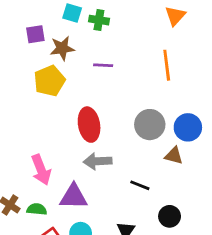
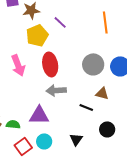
purple line: (103, 65) -> (60, 22), turned 40
yellow pentagon: (50, 81) -> (37, 35), moved
brown triangle: (174, 156) -> (102, 93), moved
pink arrow: (41, 170) -> (18, 65), moved

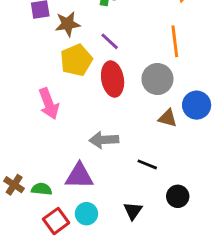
red ellipse: (50, 64) -> (113, 79), moved
gray circle: (93, 64) -> (157, 79), moved
brown triangle: (102, 93) -> (168, 118), moved

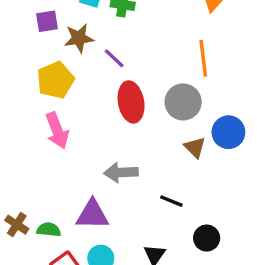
purple line: (110, 41) -> (114, 58), moved
yellow pentagon: (76, 60) -> (55, 80), moved
brown triangle: (168, 118) -> (195, 147), turned 30

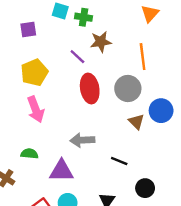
brown star: (79, 38) -> (101, 42), moved
green semicircle: (49, 230) -> (29, 154), moved

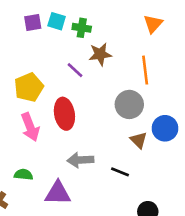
purple square: (28, 29) -> (33, 22), moved
red ellipse: (90, 89) -> (64, 114), moved
black line: (119, 161) -> (120, 172), moved

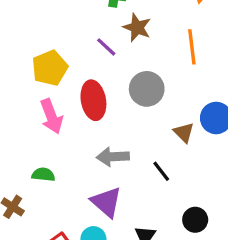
brown star: (100, 54) -> (137, 28), turned 30
gray circle: (129, 104) -> (147, 89), moved
black line: (120, 172) -> (161, 171), turned 30
purple triangle: (58, 193) -> (106, 202), moved, turned 40

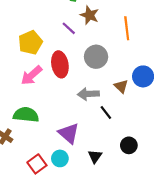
pink arrow: (51, 116) -> (31, 75), turned 70
gray arrow: (113, 157) -> (88, 94), moved
green semicircle: (43, 175) -> (26, 115), size x1.6

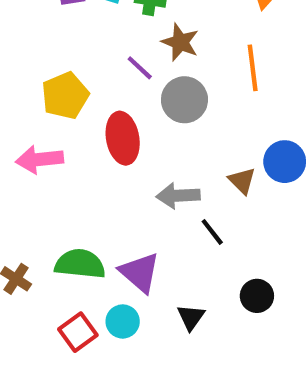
gray circle: (96, 57) -> (184, 100), moved
pink arrow: (31, 75) -> (40, 159), moved, turned 35
green semicircle: (26, 115) -> (80, 264), moved

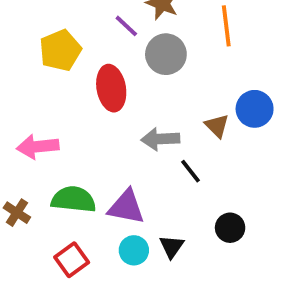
pink arrow: (40, 159) -> (38, 147), moved
purple triangle: (140, 272) -> (126, 207), turned -30
cyan circle: (123, 321) -> (134, 250), moved

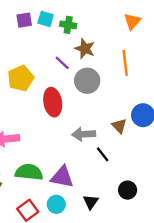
cyan circle: (134, 250) -> (56, 204), moved

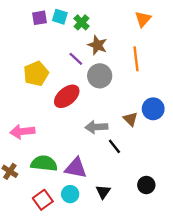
green cross: (68, 25) -> (82, 22), turned 35
red ellipse: (53, 102) -> (67, 96), turned 60
black circle: (128, 190) -> (146, 185), moved

